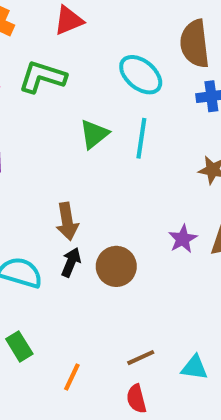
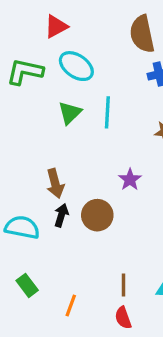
red triangle: (69, 20) -> (56, 26), moved
cyan ellipse: (141, 75) -> (76, 66), moved
purple star: (183, 239) -> (130, 180), moved
brown line: (141, 358) -> (123, 285), turned -60

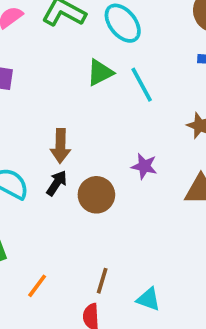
cyan line: (107, 112) -> (142, 85), turned -48
purple star: (130, 180) -> (144, 166), turned 30

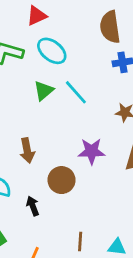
purple star: (144, 166) -> (91, 151), size x1.4
black arrow: (57, 183) -> (33, 206), moved, turned -42

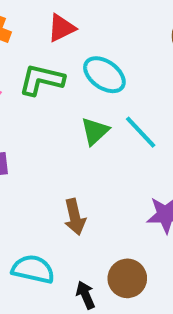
red triangle: (37, 16) -> (62, 28), moved
brown circle: (62, 180) -> (127, 278), moved

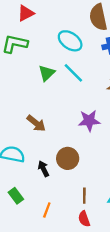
cyan ellipse: (104, 75) -> (70, 41), moved
brown arrow: (75, 217) -> (36, 123), turned -36

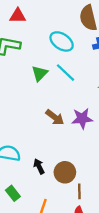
red triangle: (26, 13) -> (18, 16), turned 30
brown arrow: (36, 123) -> (55, 117), moved
brown circle: (68, 158) -> (65, 172), moved

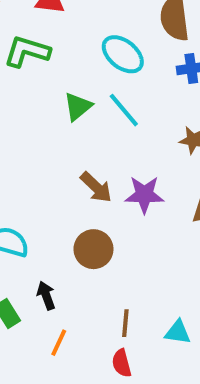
black arrow: (39, 166) -> (46, 296), moved
brown circle: (65, 172) -> (93, 249), moved

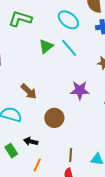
brown arrow: (96, 187) -> (29, 91), moved
black arrow: (46, 296) -> (31, 141), turned -56

